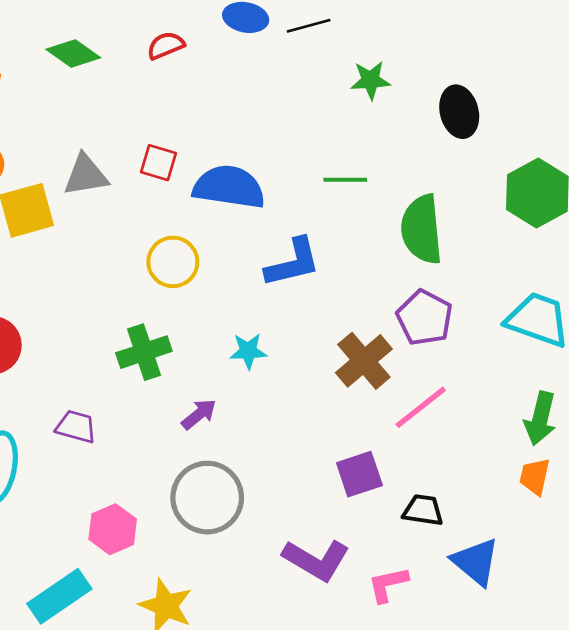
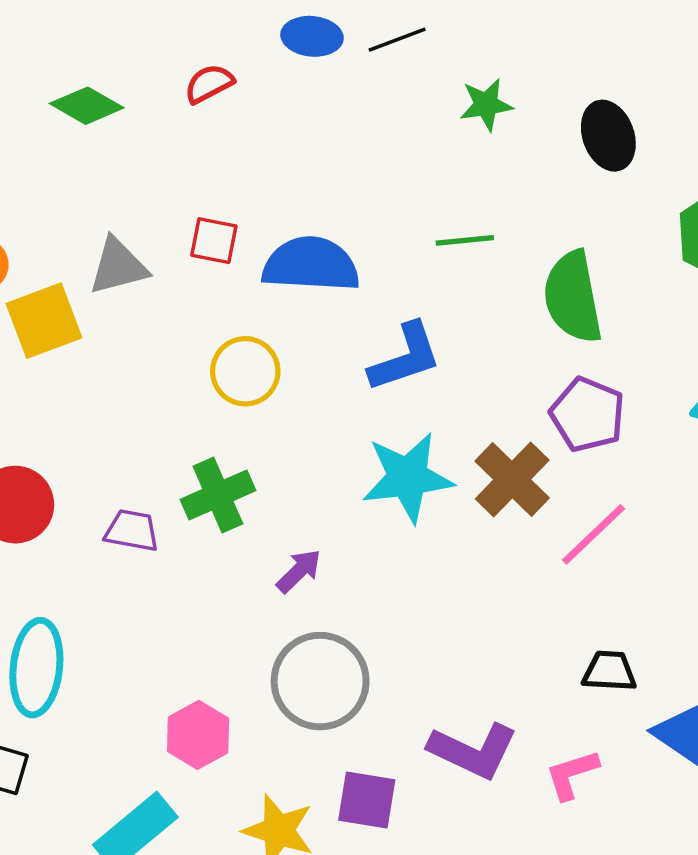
cyan star: (248, 351) -> (408, 477), moved, size x1.8
purple trapezoid: (76, 427) -> (132, 531), moved
purple square: (359, 474) -> (367, 800), moved, turned 33

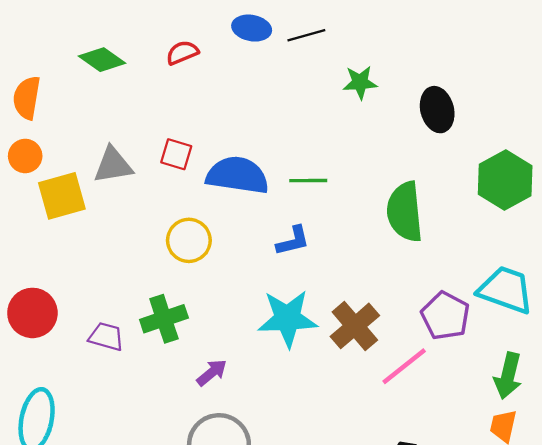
green line: (465, 240) -> (308, 181), moved
blue L-shape: (405, 357) -> (293, 241), size x0.7
purple pentagon: (587, 415) -> (445, 316), moved

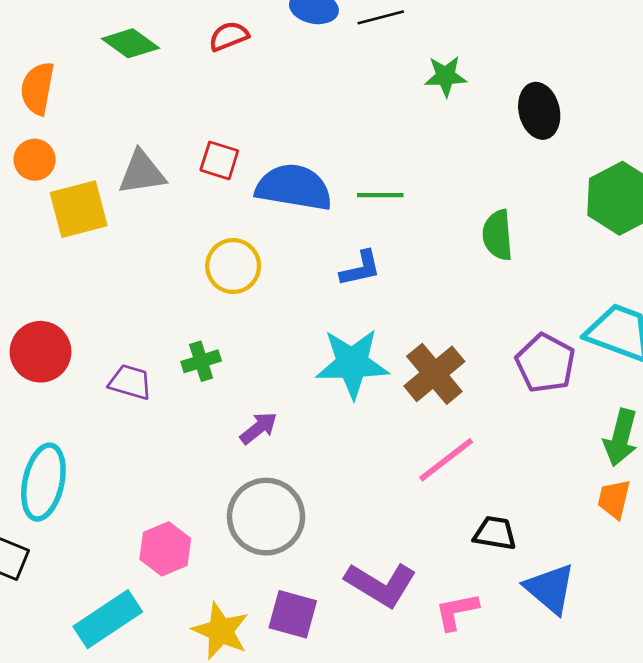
green semicircle: (405, 212) -> (498, 235), size x0.7
green cross: (164, 319) -> (201, 361), size x0.7
pink line: (404, 366) -> (446, 460), moved

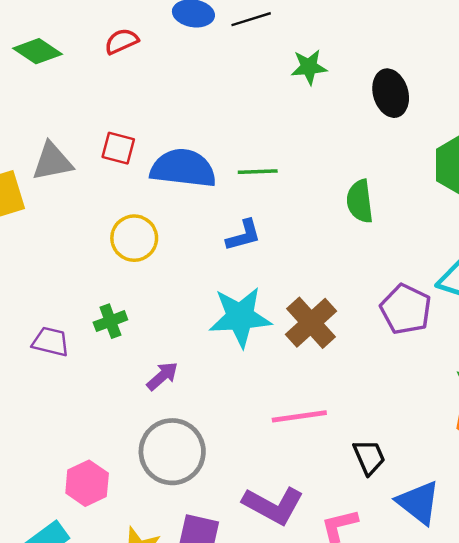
pink line: (446, 460) -> (299, 416), moved, turned 32
black trapezoid: (495, 533) -> (369, 457), turned 60

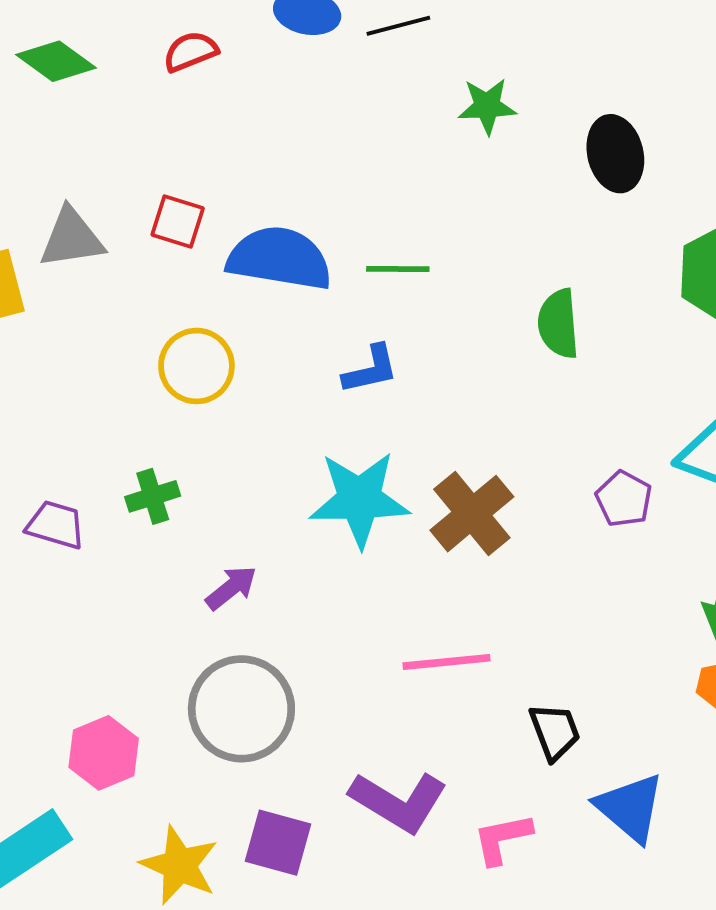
purple pentagon: (406, 309) -> (624, 499), size x0.7

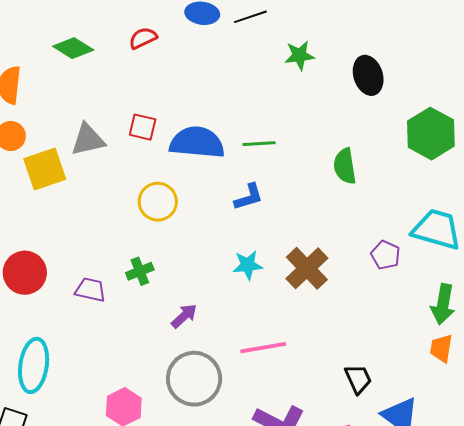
cyan star: (359, 499) -> (248, 265), size x0.6
pink line: (447, 662) -> (263, 348), moved

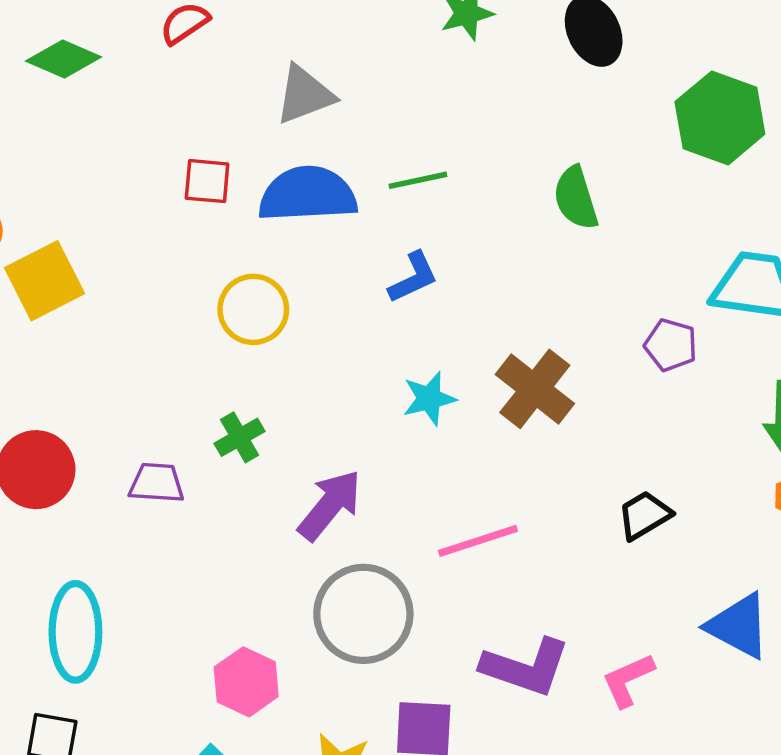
gray triangle: (88, 140) -> (305, 95), moved
purple arrow: (184, 316) -> (330, 505), size x1.5
black trapezoid: (358, 379) -> (644, 515), moved, turned -88

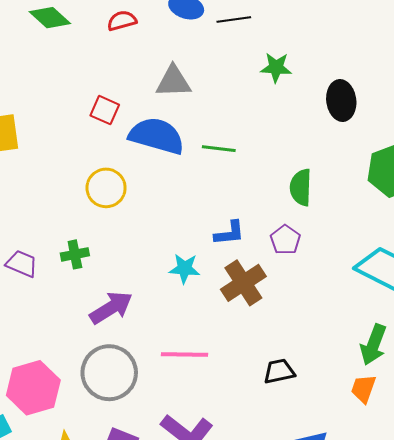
blue L-shape: (413, 278) -> (229, 233), moved
purple pentagon: (671, 345) -> (285, 240), moved
pink hexagon: (246, 682) -> (33, 388), size x1.4

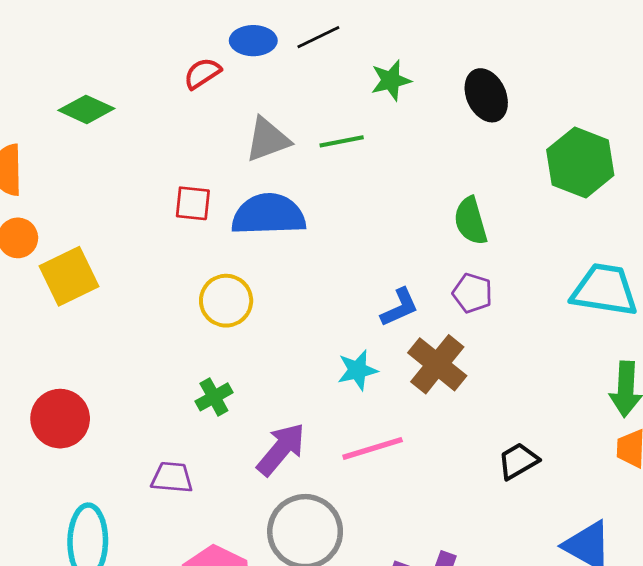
red semicircle: (122, 21) -> (202, 73), moved
green line: (219, 149) -> (342, 141), moved
purple trapezoid: (22, 264) -> (172, 477), moved
pink line: (185, 354) -> (373, 448), moved

